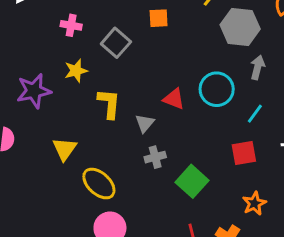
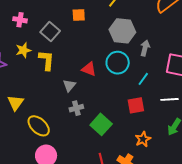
gray hexagon: (240, 27) -> (122, 31), moved
yellow L-shape: (109, 104) -> (47, 60), moved

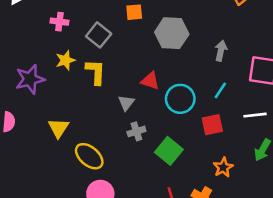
gray hexagon: (122, 31) -> (172, 33), moved
cyan circle: (118, 63) -> (180, 99), moved

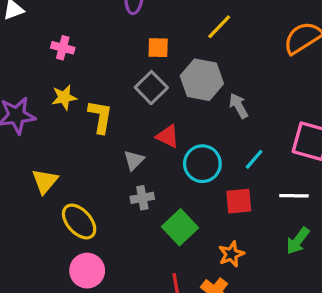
gray square: (99, 35) -> (151, 88), moved
gray arrow: (221, 51) -> (239, 106), moved, turned -48
orange star: (223, 167) -> (231, 254), moved

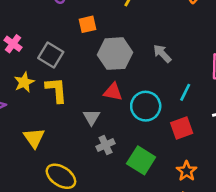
pink cross: (63, 48) -> (13, 44), turned 36
gray hexagon: (202, 80) -> (115, 54), moved
gray square: (151, 88) -> (51, 55), moved
yellow triangle: (45, 181) -> (34, 138), moved

